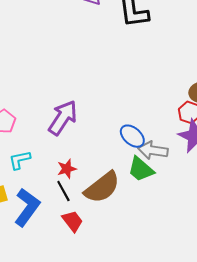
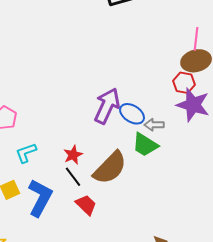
purple arrow: (63, 118) -> (107, 106), moved
gray arrow: (153, 150) -> (154, 125), size x0.7

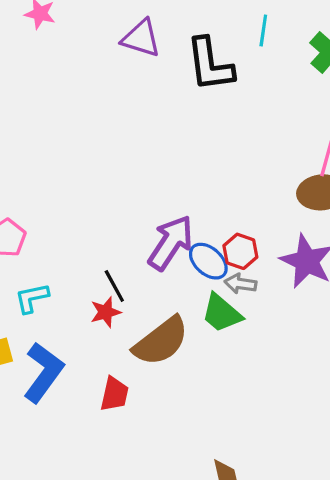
red hexagon: (184, 83) -> (240, 251), moved
black line: (73, 177) -> (114, 286), moved
red trapezoid: (86, 205) -> (114, 394), turned 50

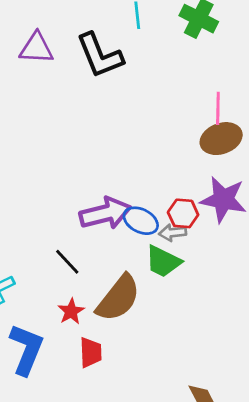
purple arrow: (171, 243) -> (105, 213), turned 57
red hexagon: (240, 251) -> (183, 213), moved
red star: (106, 312) -> (71, 311), moved

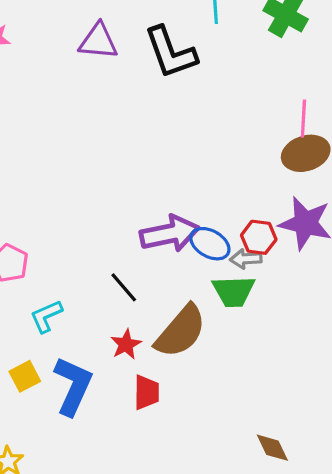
green trapezoid: (163, 261) -> (234, 291), turned -30

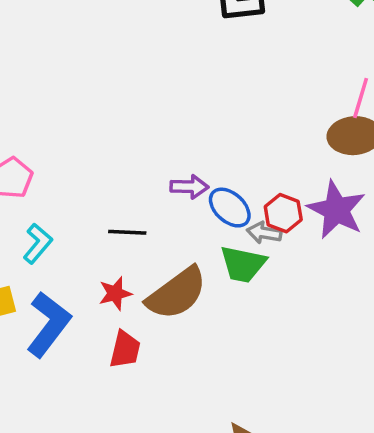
purple arrow: (170, 234) -> (189, 187), size x0.6
black line: (124, 287) -> (127, 232), turned -60
cyan L-shape: (46, 316) -> (38, 243), turned 141

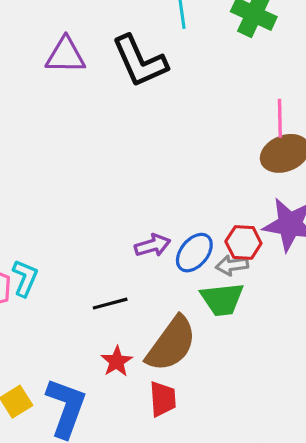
blue ellipse: (230, 208) -> (194, 253), turned -75
cyan L-shape: (38, 243) -> (25, 278), moved
red trapezoid: (125, 350) -> (163, 399), moved

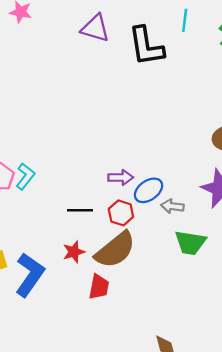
red hexagon: (243, 242) -> (121, 213), moved
green trapezoid: (222, 299) -> (190, 243), moved

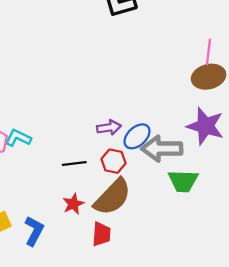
cyan L-shape: (25, 176) -> (18, 138), turned -95
gray arrow: (172, 206) -> (162, 149), size x1.8
blue L-shape: (30, 275) -> (34, 231), size x0.7

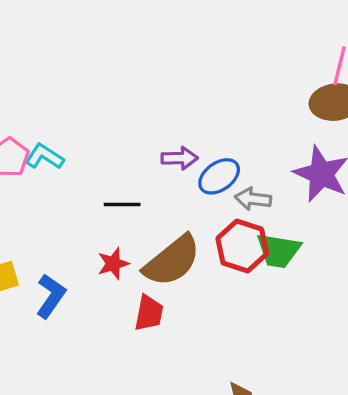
gray arrow: (162, 149) -> (253, 199), size x0.6
red hexagon: (114, 161) -> (242, 246), moved, size x1.4

